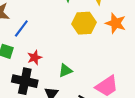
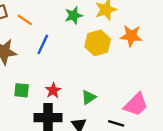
blue line: (21, 28) -> (43, 44), moved

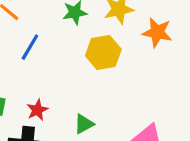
orange star: (131, 36) -> (157, 32), moved

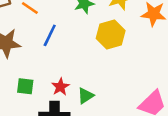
green triangle: (84, 124) -> (86, 96), moved

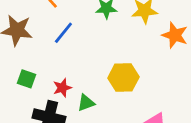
yellow hexagon: (111, 34) -> (123, 77), moved

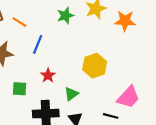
red star: (62, 88) -> (48, 75), moved

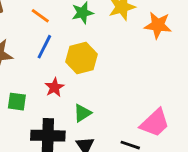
orange line: (19, 22) -> (40, 16), moved
yellow hexagon: (95, 66) -> (82, 58), moved

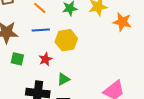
blue line: (44, 47) -> (41, 30), turned 54
green square: (17, 102) -> (17, 59), moved

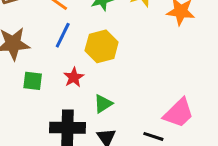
blue line: (41, 30) -> (63, 35), turned -54

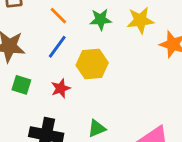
green triangle: (103, 104) -> (97, 129), moved

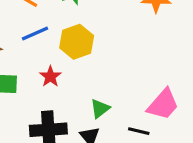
blue line: (57, 47) -> (35, 34), turned 45

